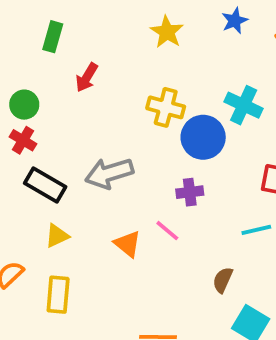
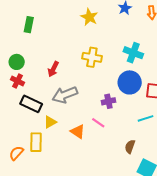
red arrow: (87, 77) -> (53, 69), moved
blue circle: (203, 137) -> (130, 82), moved
yellow triangle: (57, 236) -> (50, 122), moved
yellow rectangle: (58, 295) -> (36, 142), moved

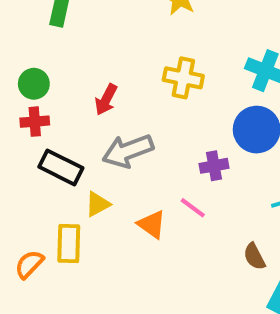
red cross: (18, 81) -> (35, 122), turned -32
brown semicircle: (130, 147) -> (254, 256), turned -48

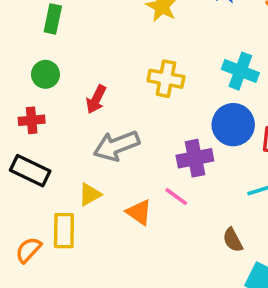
green circle: (34, 84) -> (45, 74), moved
purple cross: (214, 166) -> (195, 158), size x1.4
black rectangle: (61, 167) -> (30, 171), moved

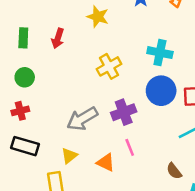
yellow cross: (166, 79) -> (109, 66), turned -30
red arrow: (96, 99) -> (58, 38), moved
purple cross: (195, 158) -> (124, 112), moved
pink line: (176, 197) -> (130, 147), turned 42

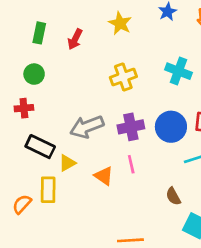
blue circle: (161, 91) -> (171, 127), moved
black rectangle: (25, 146) -> (40, 147), moved

